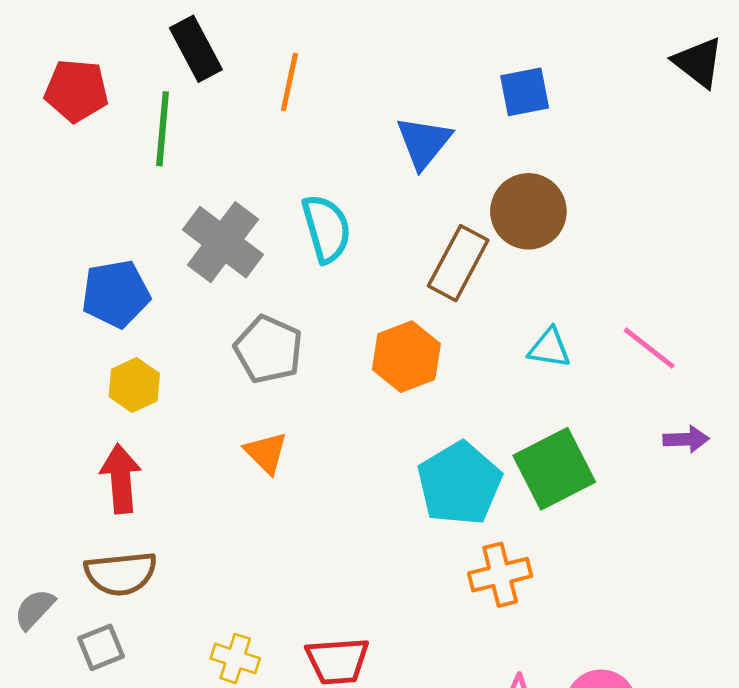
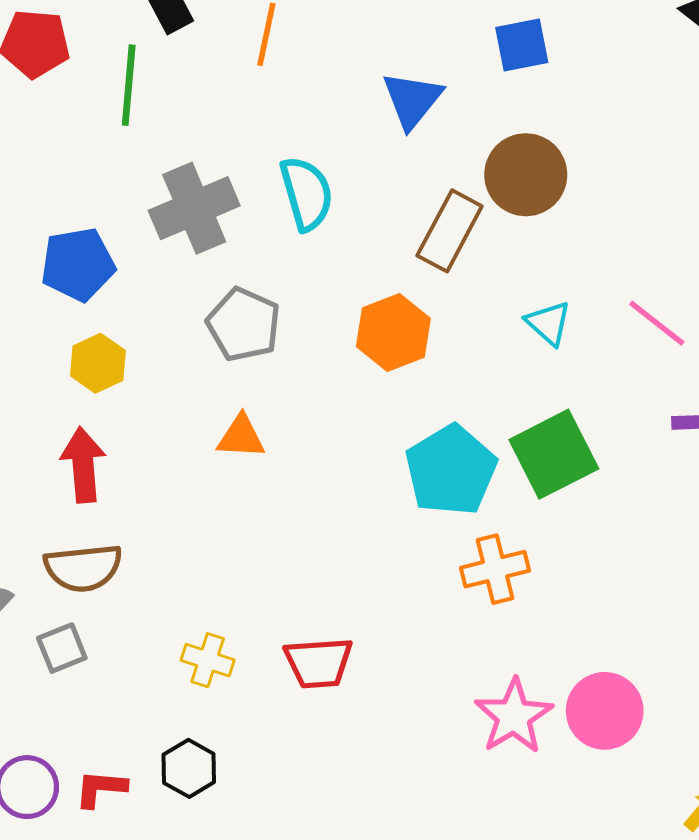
gray cross: (223, 242) -> (194, 208), turned 30
cyan triangle: (549, 348) -> (548, 323), turned 33
orange triangle: (266, 453) -> (241, 437), turned -42

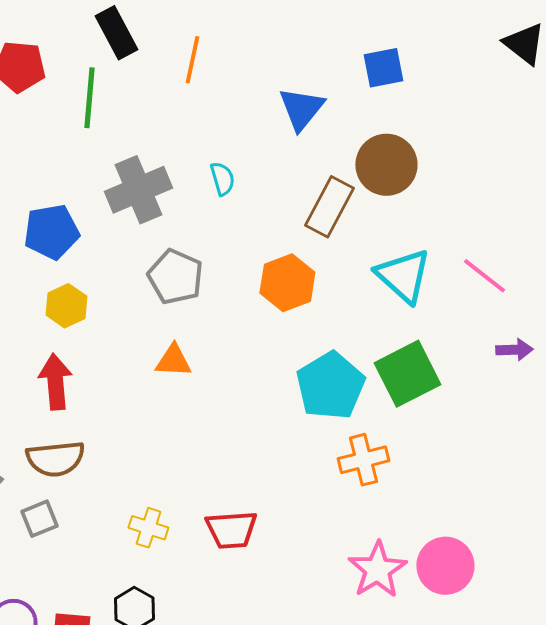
cyan semicircle: (307, 193) -> (222, 179), size x0.6
cyan triangle: (548, 323) -> (403, 276), size x1.6

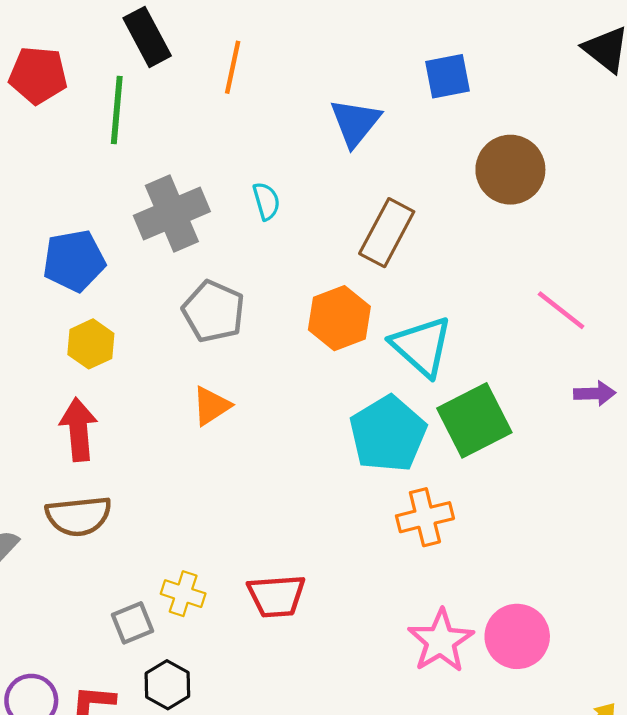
brown circle: (386, 165) -> (510, 170), moved
cyan triangle: (403, 276) -> (422, 346), moved
orange triangle: (173, 361) -> (211, 406), turned -36
gray square: (39, 519) -> (133, 623), moved

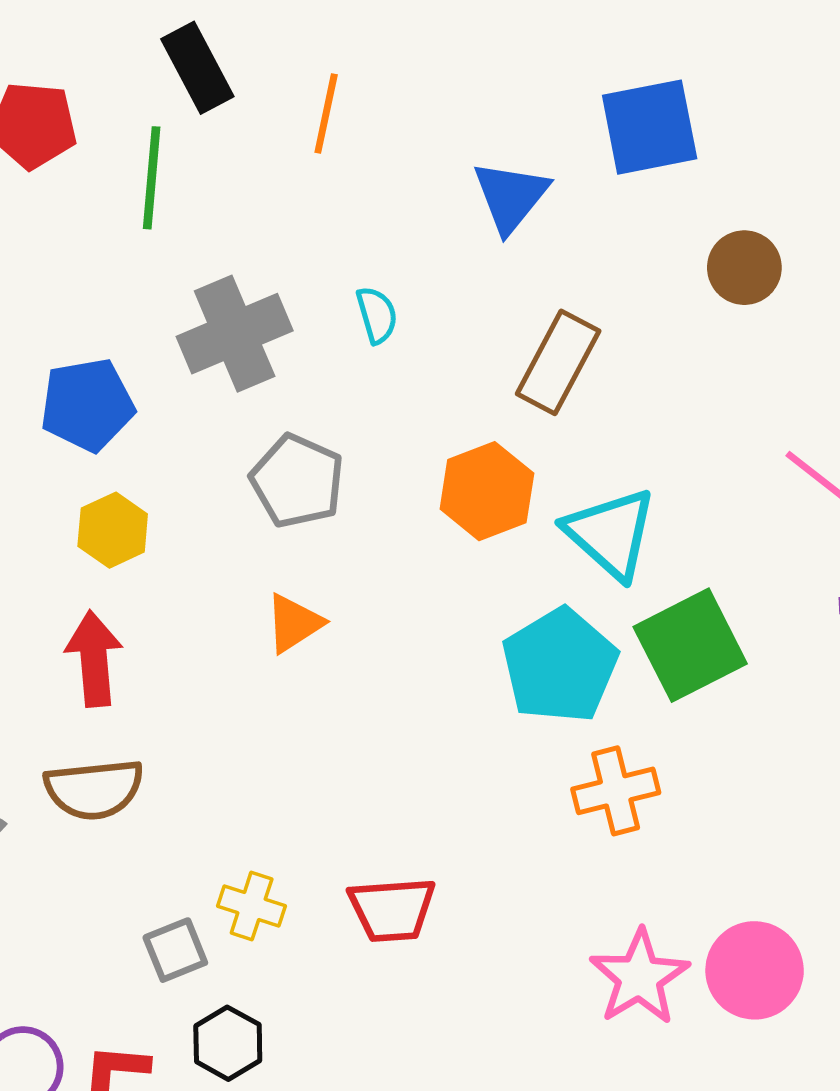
blue square: (447, 76) -> (650, 127), size x1.4
brown circle: (510, 170) -> (744, 268), size x0.7

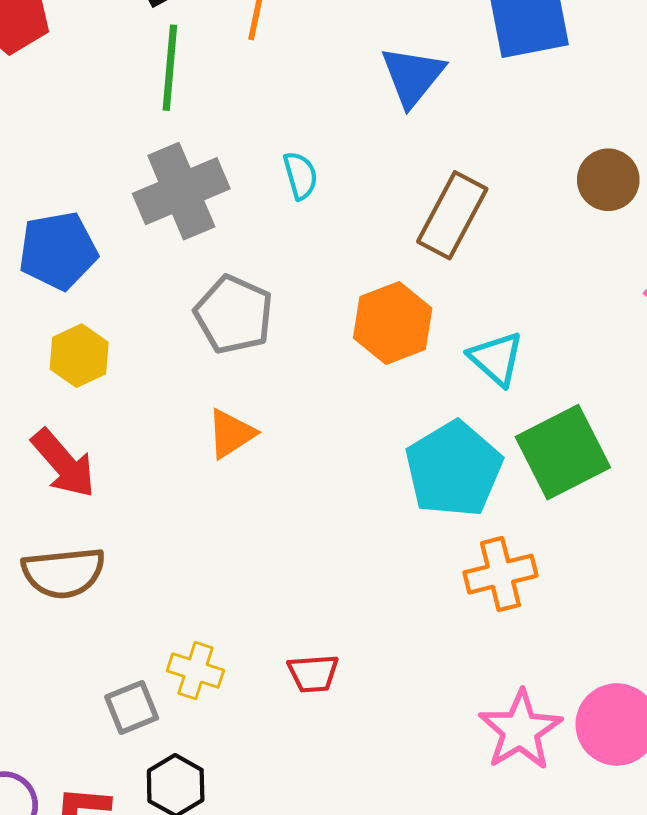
green line: (152, 178) -> (170, 68), moved
brown circle: (744, 268) -> (608, 180), moved
cyan triangle: (611, 533) -> (496, 358), size x0.7
red arrow: (94, 659) -> (64, 463), turned 144
red trapezoid: (392, 909) -> (313, 673), size x0.7

